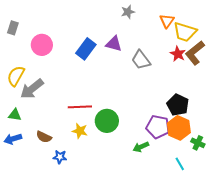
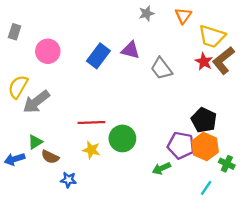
orange triangle: (167, 21) -> (183, 16), moved
green triangle: (15, 115) -> (35, 142), moved, turned -40
cyan line: (180, 164) -> (206, 188), turned 64

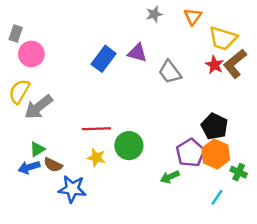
pink circle: (48, 51) -> (31, 54), moved
purple pentagon: (181, 145) -> (190, 153), turned 30
blue arrow: (15, 159) -> (29, 167), moved
blue star: (68, 180) -> (72, 189), size x1.6

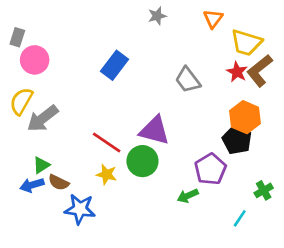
gray star: (154, 14) -> (157, 16), moved
purple triangle: (137, 53) -> (154, 130), moved, size x1.4
red line: (96, 129) -> (107, 142), turned 36
orange hexagon: (216, 154) -> (245, 117), moved
green cross: (239, 172) -> (264, 190), turned 35

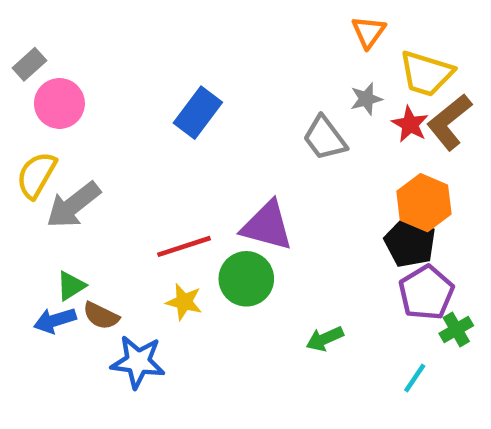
gray star: (157, 16) -> (366, 99), moved
gray rectangle: (17, 37) -> (29, 64), turned 30
red line: (107, 142) -> (184, 246), turned -52
purple pentagon: (210, 169) -> (426, 293), moved

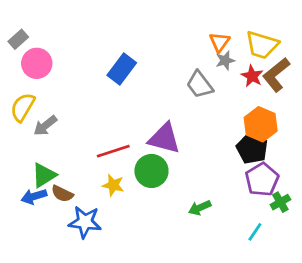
orange triangle: (369, 32) -> (219, 42), moved
gray arrow: (73, 205) -> (45, 126), size x0.7
green triangle: (71, 286) -> (44, 175), size x1.4

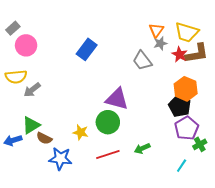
brown L-shape: (276, 75) -> (197, 53), turned -150
yellow semicircle: (23, 107) -> (16, 77), turned -125
red line: (113, 151) -> (108, 154), moved
blue arrow: (34, 196) -> (13, 140), moved

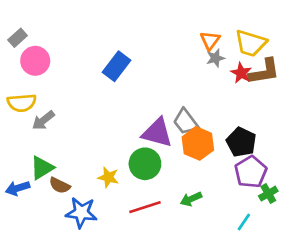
gray trapezoid: (142, 61) -> (186, 122), moved
orange hexagon: (186, 89) -> (198, 143), moved

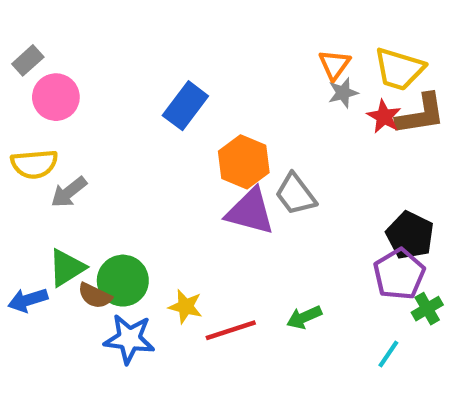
black pentagon: (241, 142) -> (410, 235), moved
orange hexagon: (198, 143) -> (244, 162), moved
green circle: (145, 164) -> (123, 281), moved
yellow star: (108, 177) -> (185, 306), moved

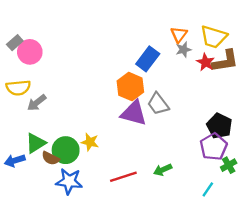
gray rectangle: (28, 60) -> (15, 43), moved
blue rectangle: (185, 106) -> (148, 59), moved
yellow star: (185, 306) -> (90, 142), moved

